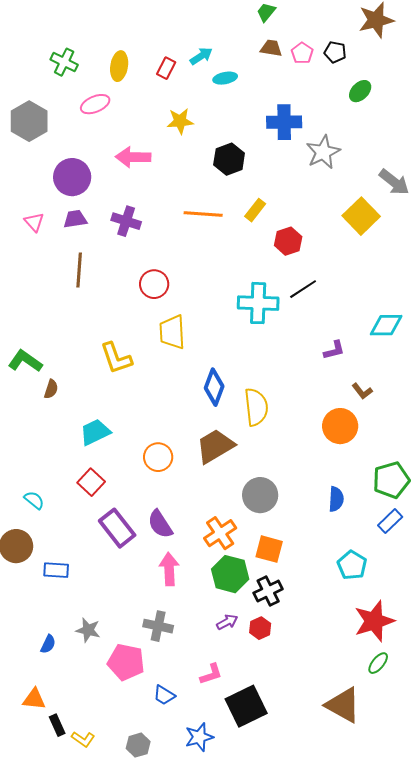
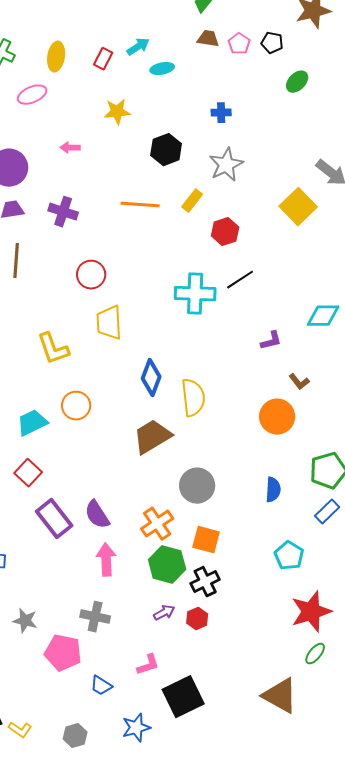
blue cross: (284, 122) -> (221, 113), size x0.6
gray star: (323, 152) -> (226, 165), moved
pink arrow: (133, 157) -> (70, 148), size x0.6
orange circle: (158, 457) -> (76, 406), moved

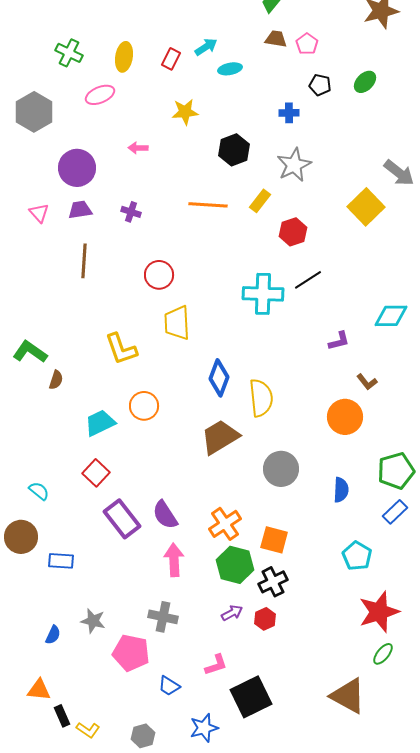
black pentagon: (272, 43) -> (320, 85), moved
purple cross: (63, 212) -> (131, 212), size x0.7
gray circle: (197, 486) -> (281, 469), moved

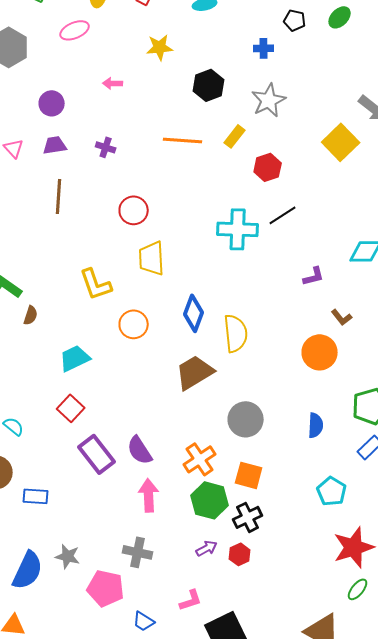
purple circle: (77, 168) -> (52, 103), size x0.7
orange circle: (144, 406) -> (134, 324), moved
gray circle: (281, 469) -> (246, 419), moved
blue semicircle: (53, 635) -> (28, 570), size x2.0

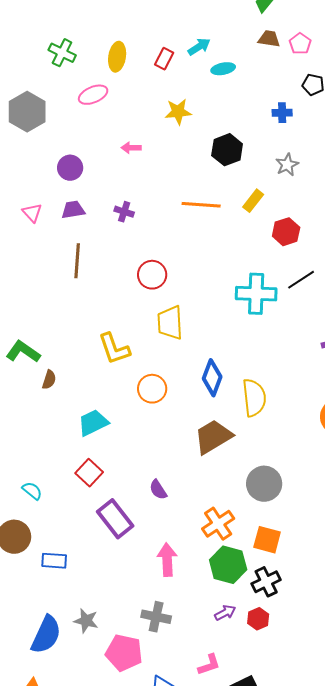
gray star: (269, 100) -> (287, 165), size x0.7
purple semicircle: (140, 450) -> (158, 490), moved, size x0.7

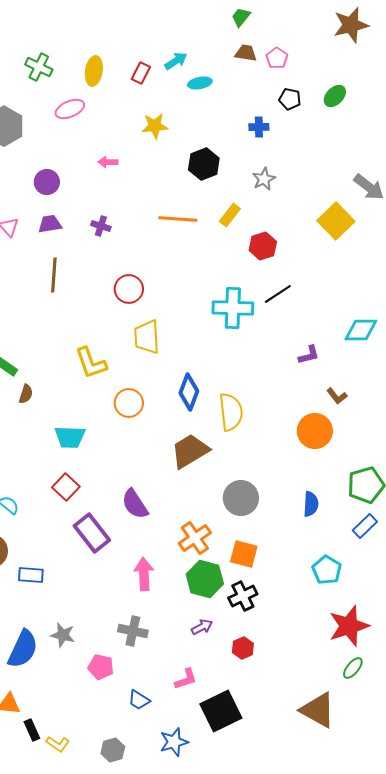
cyan trapezoid: (93, 423) -> (70, 437), turned -152
purple semicircle: (158, 490) -> (135, 504), size x1.5
red hexagon: (258, 619) -> (243, 648), moved
pink pentagon: (124, 653) -> (101, 667), size x0.7

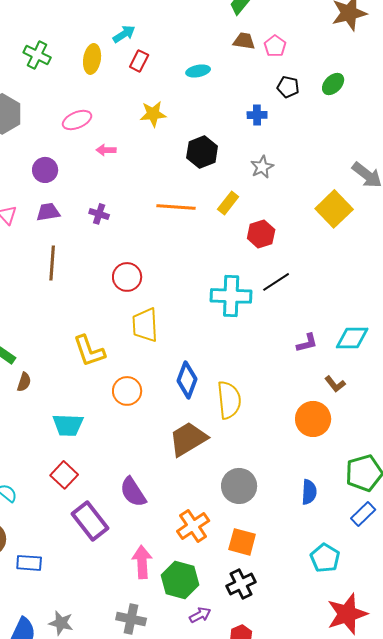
cyan arrow: (176, 61) -> (124, 34), moved
pink ellipse: (70, 109) -> (77, 120), moved
cyan diamond: (361, 330) -> (352, 338), moved
green hexagon: (205, 579) -> (180, 580), moved

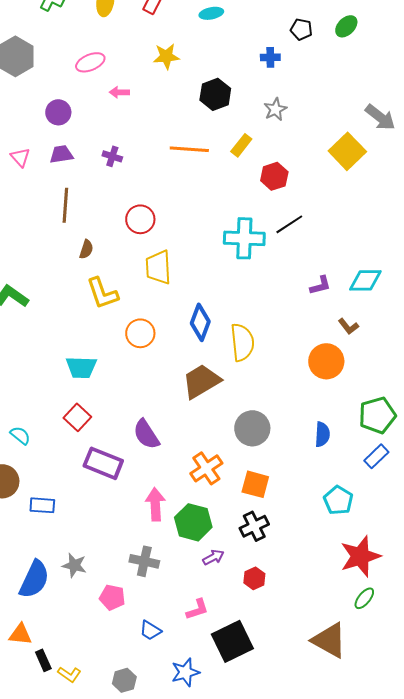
brown semicircle: (24, 382) -> (86, 249), moved
purple rectangle: (90, 521) -> (103, 463), turned -30

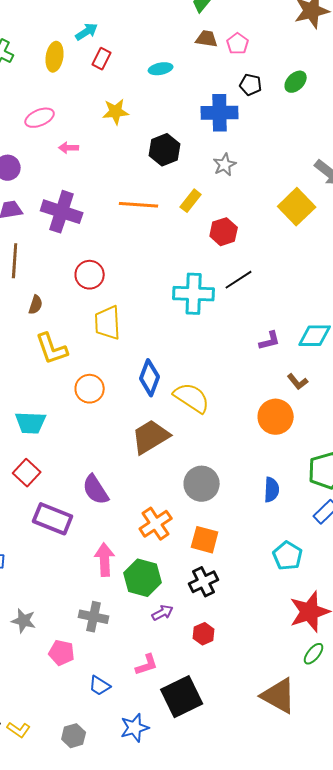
blue cross: (270, 57) -> (220, 113), size x1.8
purple cross: (112, 156) -> (62, 212), size x2.0
yellow semicircle: (242, 342) -> (192, 398), turned -51

